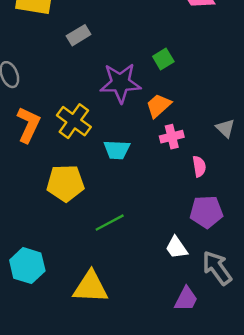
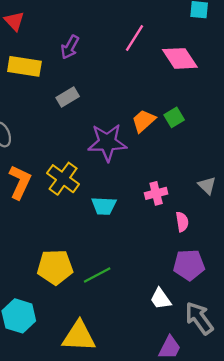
green square: (163, 59) -> (174, 117), moved
orange trapezoid: (159, 106) -> (144, 121), moved
yellow pentagon: (65, 183) -> (55, 267), moved

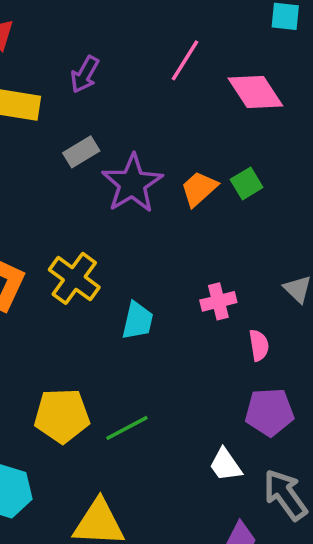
purple star: (107, 142) -> (132, 183), moved, turned -30
cyan trapezoid: (104, 206) -> (138, 321), turned -80

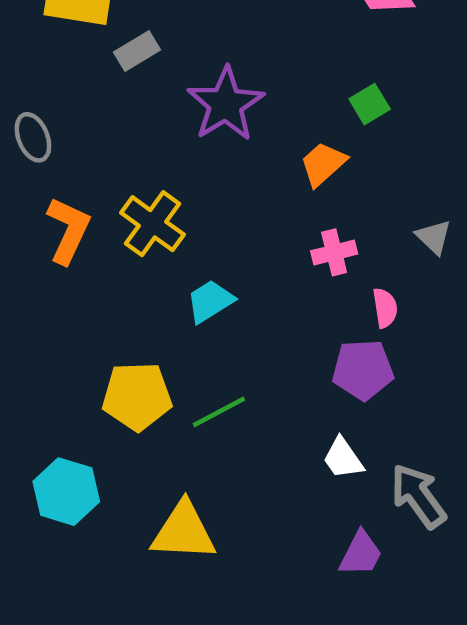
gray rectangle: (81, 152) -> (137, 51), moved
orange trapezoid: (199, 189) -> (323, 164), moved
cyan trapezoid: (138, 321) -> (210, 301), moved, turned -135
purple pentagon: (269, 412) -> (363, 370), moved

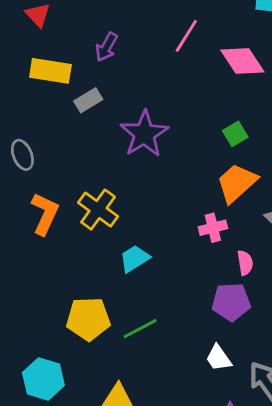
orange trapezoid: (323, 164) -> (237, 183), moved, size x1.4

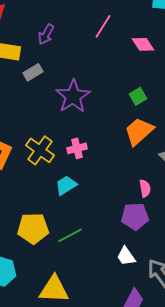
pink diamond: (242, 61) -> (143, 44), size x0.7
pink cross: (213, 228) -> (77, 148), moved

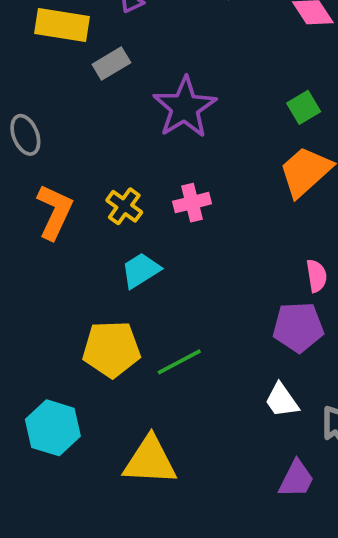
yellow cross: (40, 150) -> (124, 206), size x0.7
cyan trapezoid: (66, 185) -> (141, 270), moved

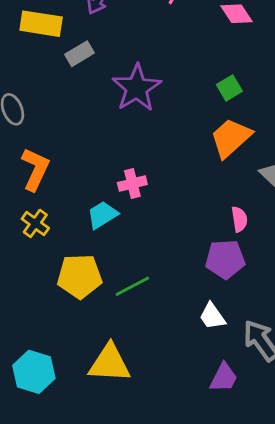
pink cross: (192, 203) -> (132, 184), moved
yellow cross: (124, 206) -> (35, 223), moved
cyan hexagon: (53, 428) -> (34, 372), moved

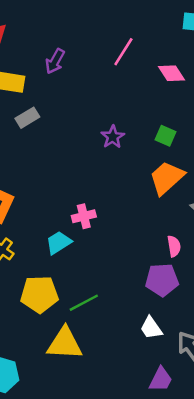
gray rectangle: (80, 54) -> (27, 118), moved
purple star: (137, 88) -> (113, 137), moved, size x0.6
green square: (229, 88) -> (166, 136), turned -35
yellow triangle: (110, 363) -> (65, 344), moved

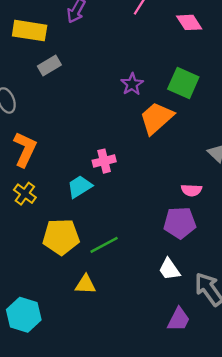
green square: (166, 136) -> (183, 83), size x1.5
orange trapezoid: (167, 178) -> (156, 118), moved
pink semicircle: (174, 246) -> (191, 190), turned 102
yellow triangle: (65, 344) -> (85, 284), size x0.6

